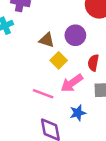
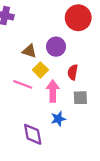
pink arrow: (72, 83) -> (53, 91), turned 125
pink line: (43, 94) -> (23, 84), moved

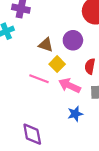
pink arrow: (53, 91) -> (70, 86), turned -65
purple diamond: (33, 134) -> (32, 134), moved

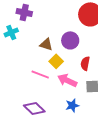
purple diamond: (32, 134) -> (34, 108), moved, turned -35

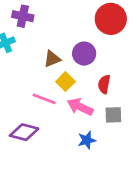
brown triangle: (46, 44) -> (52, 59), turned -40
purple diamond: (34, 108) -> (24, 132), moved, turned -30

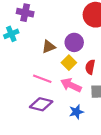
yellow square: (65, 82) -> (69, 63), moved
purple diamond: (24, 132) -> (41, 104), moved

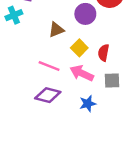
purple circle: (74, 42) -> (85, 14), moved

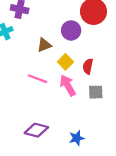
pink arrow: (82, 73) -> (68, 85), turned 35
purple diamond: (48, 95) -> (36, 130), moved
blue star: (88, 104) -> (77, 138), moved

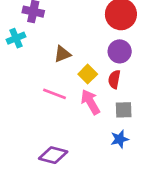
purple circle: (71, 30) -> (120, 51), moved
blue star: (77, 138) -> (120, 139), moved

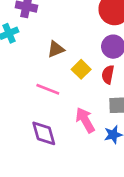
pink arrow: (90, 102) -> (85, 120), moved
purple diamond: (53, 155) -> (44, 133), moved, turned 60

